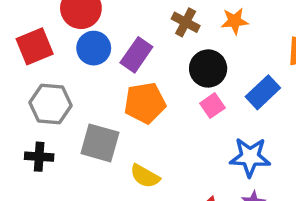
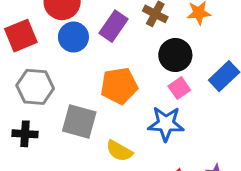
purple rectangle: (136, 55) -> (114, 26), moved
blue star: (250, 157) -> (166, 124), moved

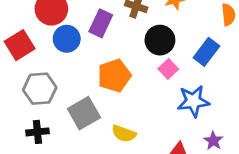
gray square: (79, 121) -> (84, 113), turned -36
blue star: (166, 124) -> (193, 101), moved

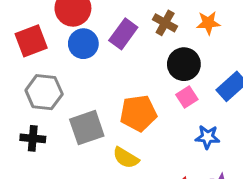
orange pentagon: (114, 76) -> (138, 113), moved
blue star: (193, 101) -> (207, 137), size x0.7

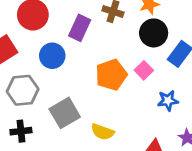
blue circle: (83, 44) -> (52, 56), moved
black circle: (184, 64) -> (154, 33), moved
orange pentagon: (138, 113) -> (111, 75), moved

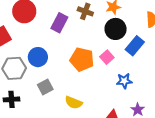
blue circle: (52, 56) -> (38, 57), moved
orange pentagon: (111, 75) -> (82, 59), turned 30
gray square: (65, 113) -> (45, 87), size x0.7

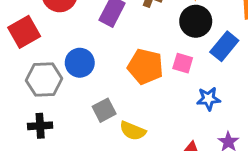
pink square: (107, 57) -> (183, 63), turned -32
gray square: (45, 87) -> (104, 110), moved

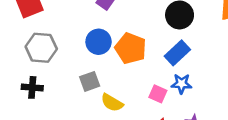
blue rectangle: (224, 46) -> (177, 53), moved
blue circle: (80, 63) -> (99, 42), moved
pink square: (183, 63) -> (158, 94), moved

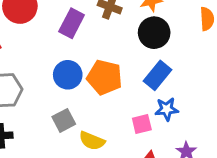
pink square: (158, 94) -> (142, 124), turned -30

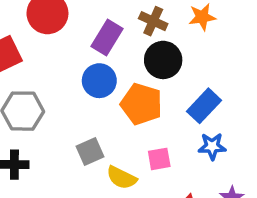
black circle: (154, 33) -> (163, 60), moved
blue circle: (68, 75) -> (99, 81), moved
pink square: (142, 124) -> (159, 159), moved

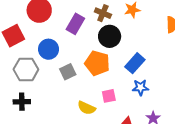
blue circle: (99, 81) -> (49, 49), moved
gray square: (90, 151) -> (68, 72), moved

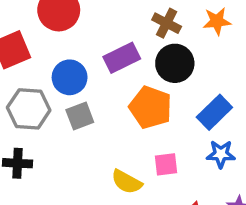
purple rectangle: (75, 24) -> (122, 58), moved, turned 30
gray square: (68, 72) -> (80, 116), moved

